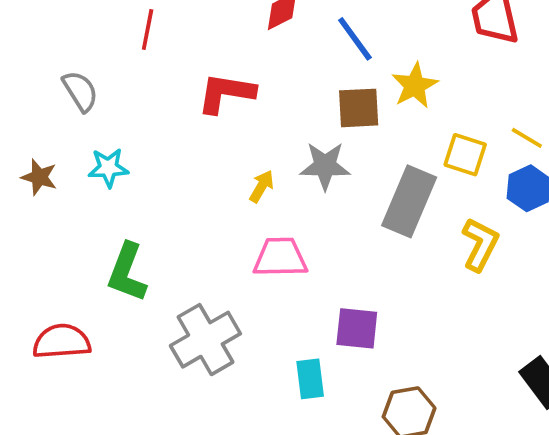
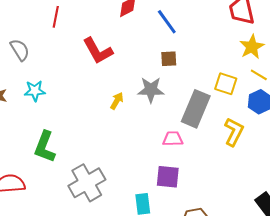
yellow star: (415, 86) -> (252, 47), moved
red L-shape: (226, 93) -> (98, 51), turned -128
brown square: (359, 108) -> (169, 59), size x0.7
pink trapezoid: (280, 257) -> (173, 139), moved, size x0.7

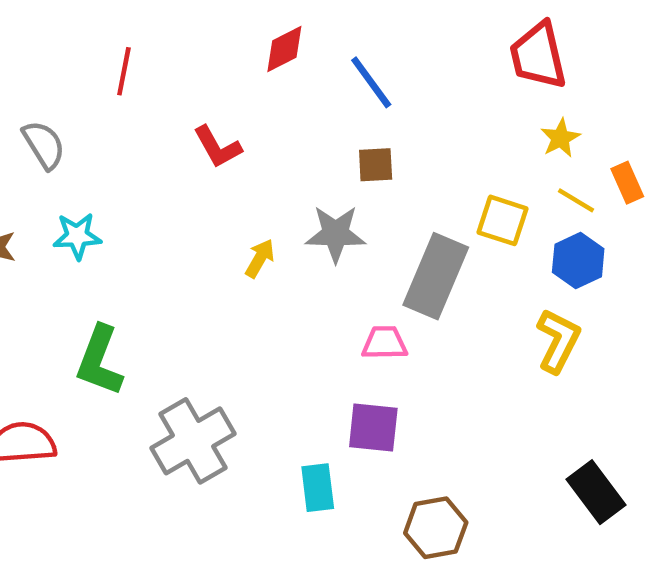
yellow star: (252, 47) -> (560, 138), size x0.7
red L-shape: (98, 51) -> (217, 147), size x0.7
yellow L-shape: (234, 132) -> (558, 341), moved

